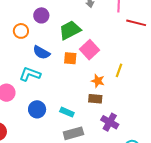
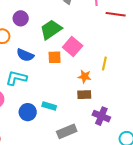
cyan rectangle: (67, 112) -> (49, 106), moved

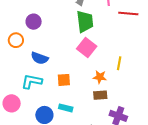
green trapezoid: (51, 30) -> (85, 22), moved, turned 120
orange square: (55, 57) -> (64, 80), moved

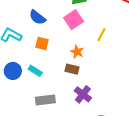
blue semicircle: (40, 58) -> (37, 17), moved
yellow line: (119, 63) -> (101, 35), moved

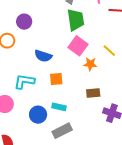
yellow line: (101, 35) -> (109, 51), turned -56
orange star: (77, 52) -> (90, 64), moved
gray rectangle: (45, 100) -> (62, 131), moved

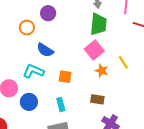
blue semicircle: (43, 56) -> (45, 50), moved
cyan rectangle: (59, 107) -> (61, 104), turned 48
blue circle: (38, 115) -> (29, 102), moved

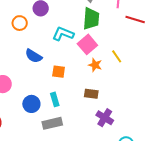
blue semicircle: (45, 50) -> (34, 56), moved
cyan L-shape: (33, 71) -> (63, 34), moved
blue circle: (29, 102) -> (31, 104), moved

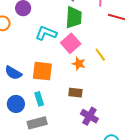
blue semicircle: (34, 56) -> (13, 73), moved
orange square: (59, 72) -> (42, 71), size x1.5

